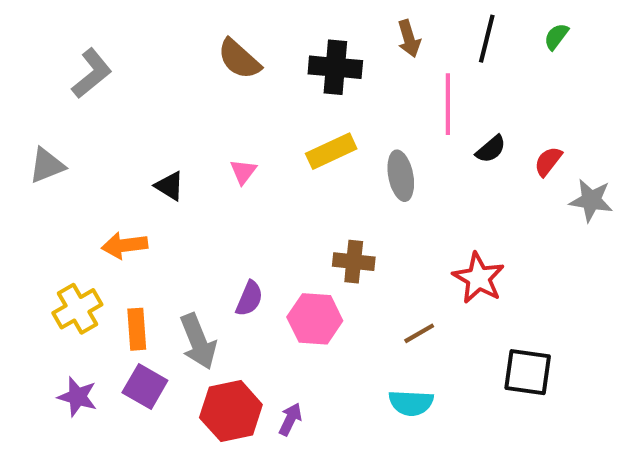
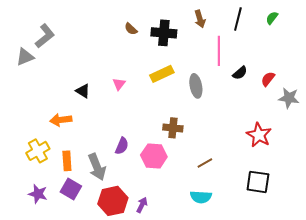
brown semicircle: (239, 59) -> (131, 29), moved, size x0.6
gray triangle: (47, 165) -> (25, 57), moved
red star: (479, 278) -> (259, 135), moved

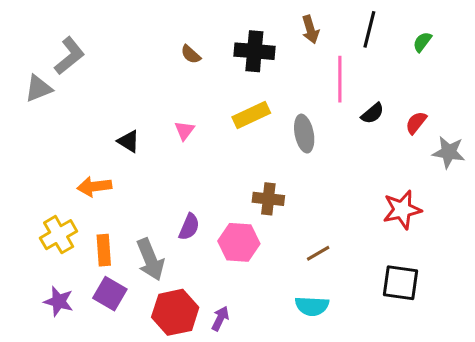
green semicircle: (272, 18) -> (422, 42), moved
brown semicircle: (131, 29) -> (191, 54), moved
red star: (259, 135) -> (402, 210), turned 30

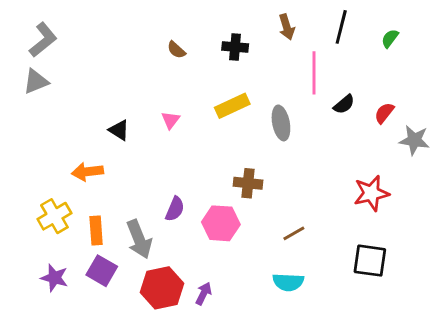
black cross: (254, 51) -> (235, 47), size x0.7
gray L-shape: (69, 56) -> (43, 40), moved

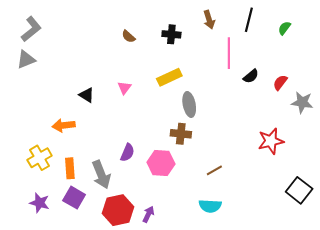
gray ellipse: (281, 123) -> (189, 104), moved
black square: (370, 261) -> (299, 190), moved, turned 30

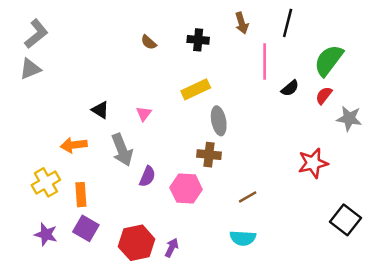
green semicircle: (284, 28) -> (329, 60), moved, size x2.0
pink triangle: (124, 88) -> (144, 114), moved
gray arrow: (101, 175) -> (122, 150), moved

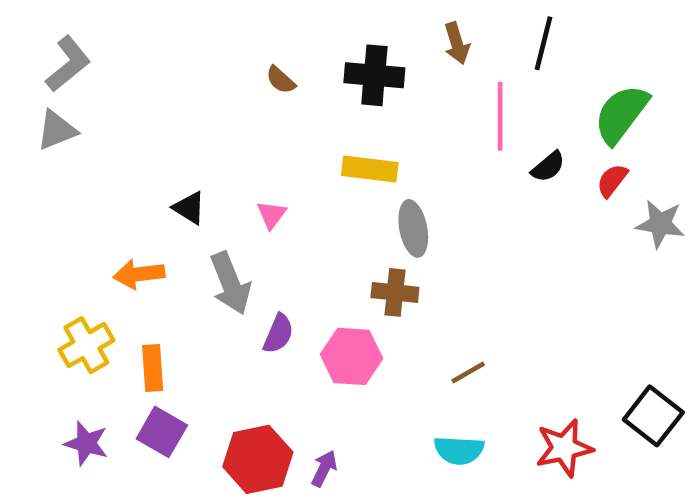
black cross: (198, 40) -> (374, 75), size x1.4
yellow rectangle: (196, 89) -> (370, 169), turned 32
red star: (313, 163) -> (564, 448), moved

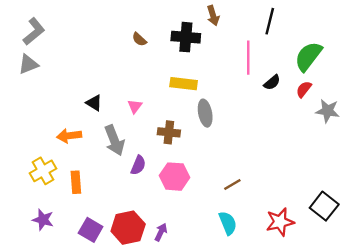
brown arrow: (457, 43) -> (213, 16), moved
brown cross: (395, 292) -> (169, 132), moved
purple square: (162, 432) -> (91, 230), moved
cyan semicircle: (459, 450) -> (228, 223), turned -115

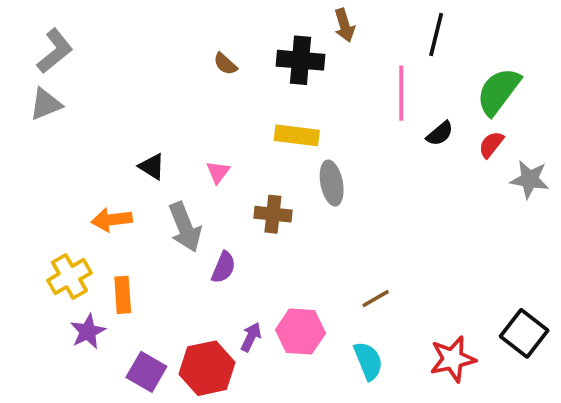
pink hexagon: (175, 177) -> (300, 332), moved
purple star: (43, 220) -> (88, 332), moved, turned 30
purple arrow: (161, 232) -> (251, 337), moved

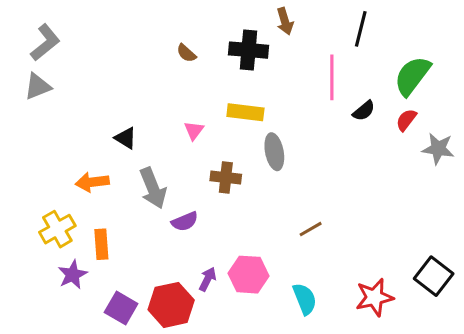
pink triangle: (218, 172) -> (194, 130), moved
purple semicircle: (223, 267) -> (185, 221), turned 44
brown line: (376, 299) -> (311, 229), moved

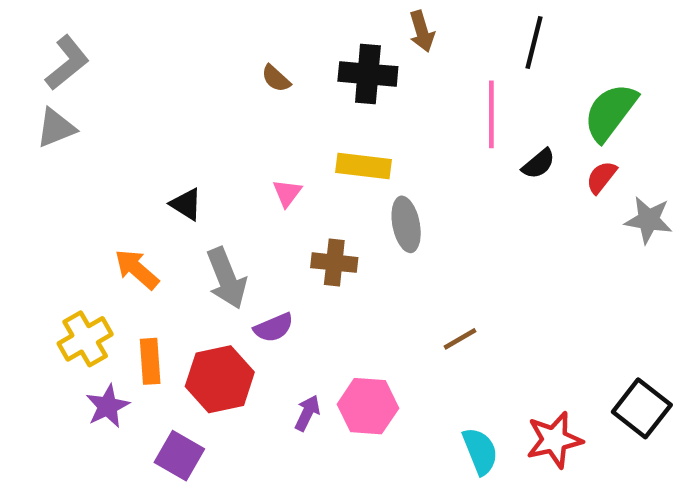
orange arrow: (92, 182) -> (137, 269), turned 48
cyan semicircle: (305, 299) -> (480, 451), moved
red hexagon: (171, 305) -> (220, 379), moved

